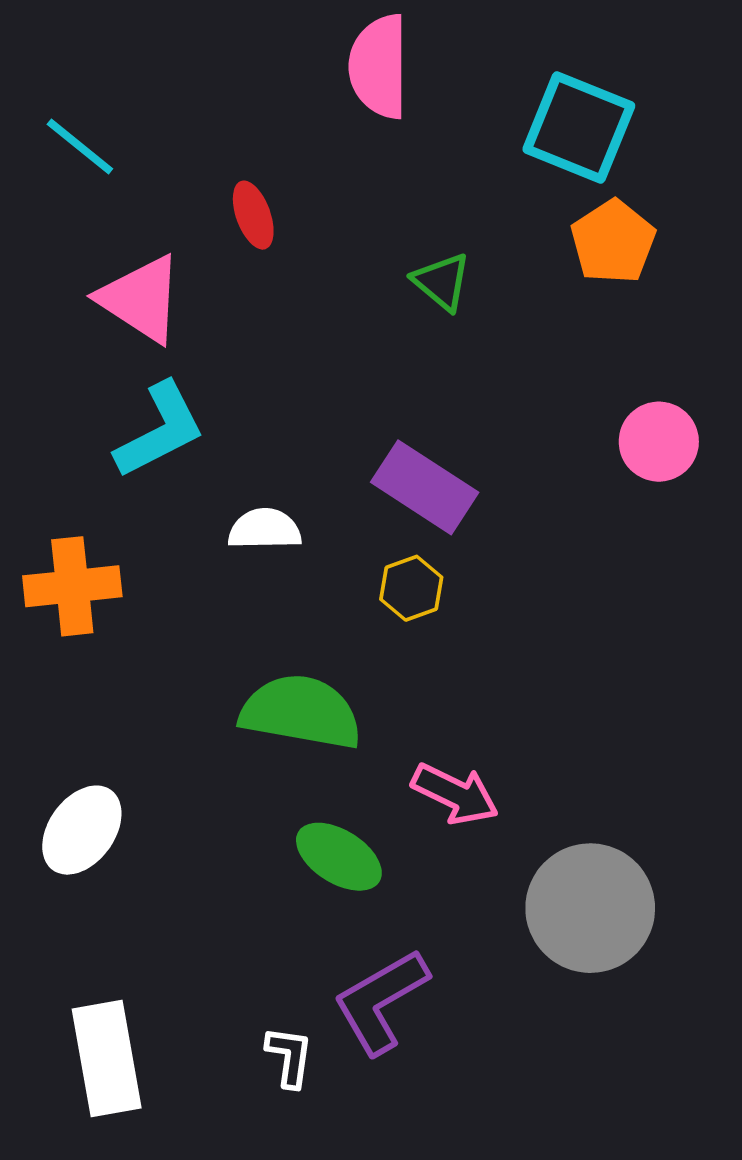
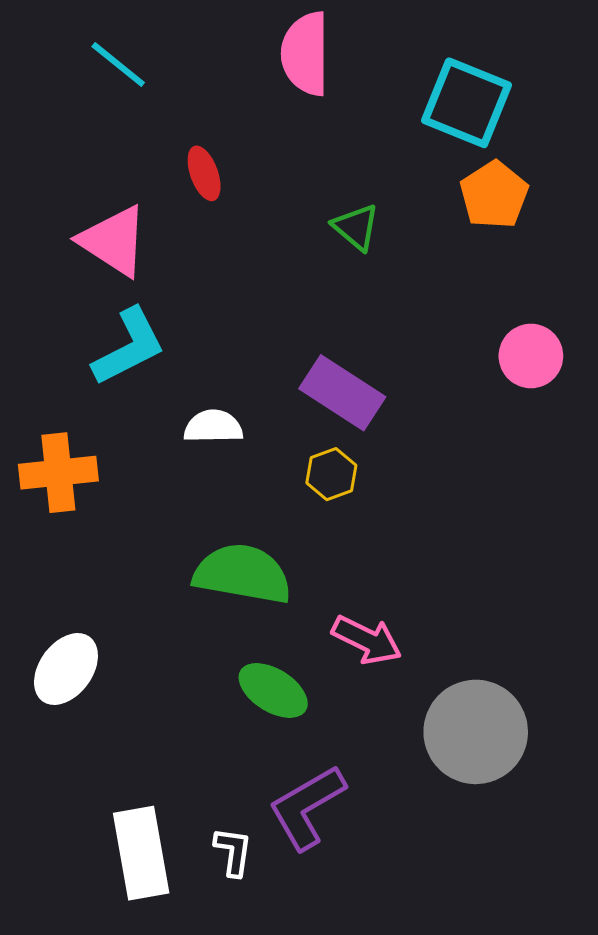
cyan line: (80, 146) -> (118, 64), moved
white rectangle: (107, 1059) -> (141, 853), moved

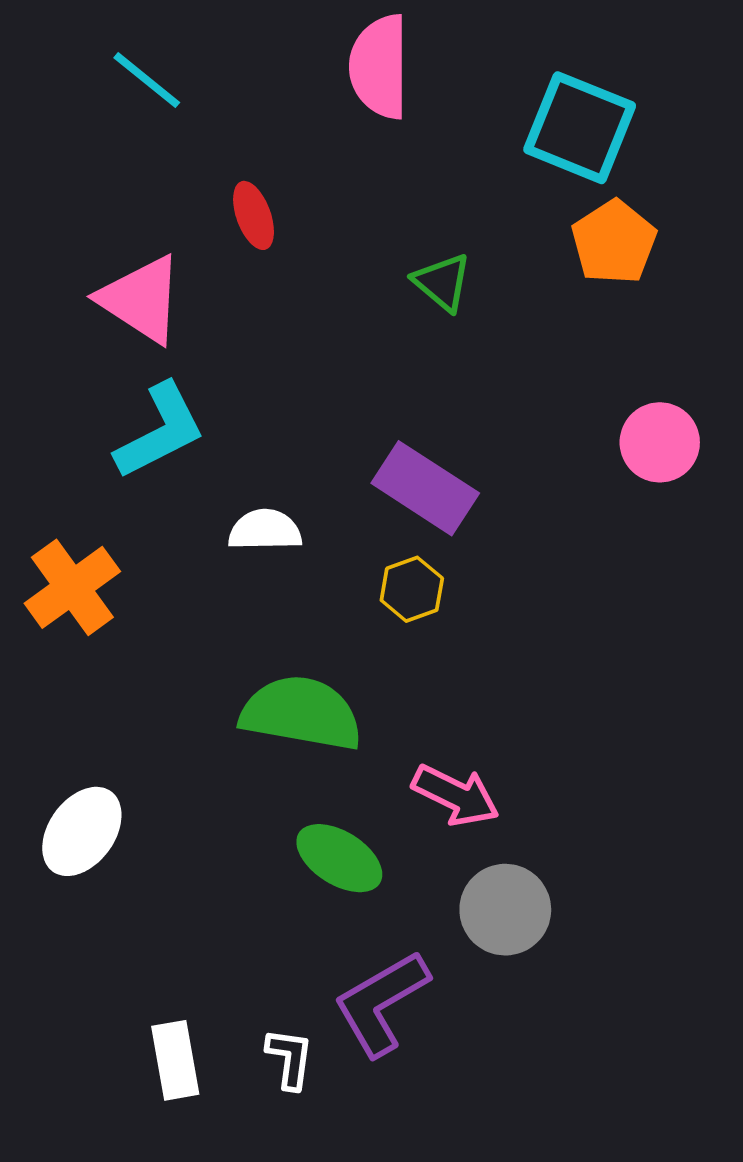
orange cross: (58, 473) -> (72, 587), turned -30
gray circle: (476, 732) -> (505, 910), moved, size x0.7
white rectangle: (141, 853) -> (175, 1060), size x0.7

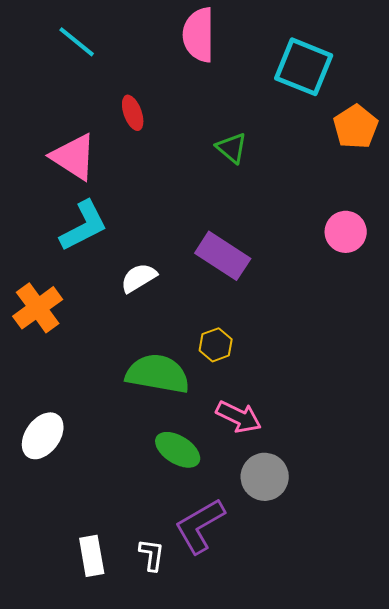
orange pentagon: (614, 242) -> (356, 127), moved
white semicircle: (265, 530) -> (139, 278), turned -30
yellow hexagon: (412, 589) -> (216, 345), moved

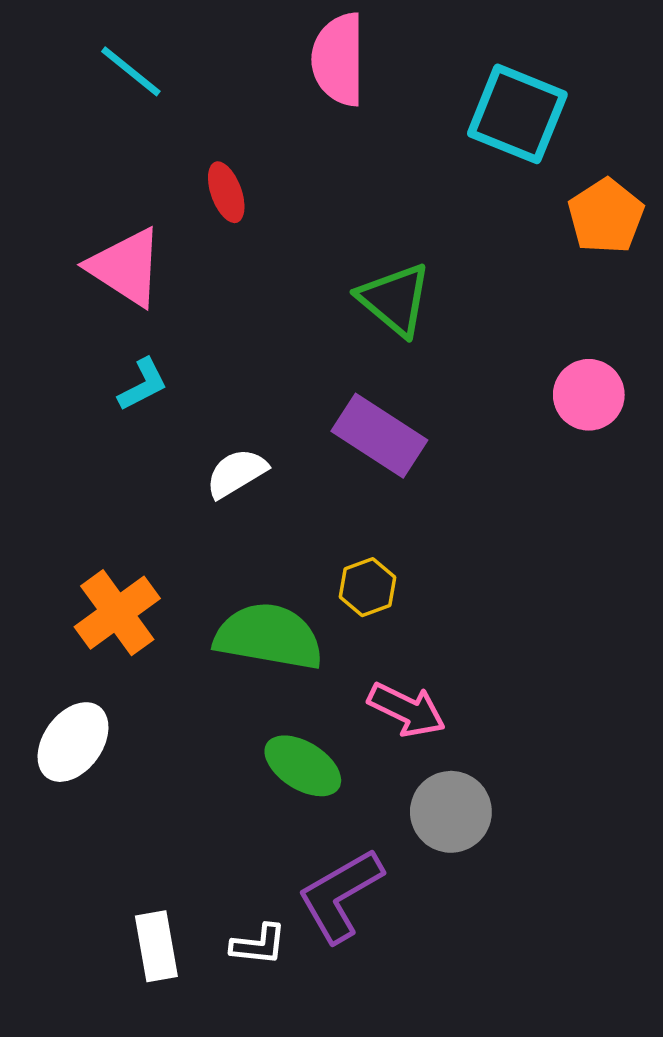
green triangle: (232, 148) -> (395, 299), moved, size x1.4
cyan L-shape: (84, 226) -> (143, 385), size x0.6
orange cross: (38, 308) -> (117, 613), moved
white L-shape: (152, 555) -> (259, 945), turned 88

